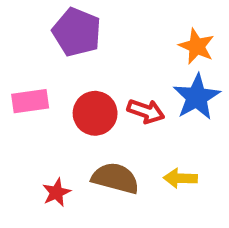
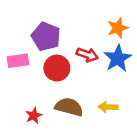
purple pentagon: (77, 32) -> (46, 36), moved
orange star: (197, 46) -> (118, 28), turned 30
red arrow: (146, 111) -> (87, 55), moved

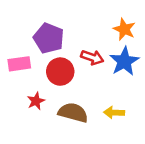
orange star: (118, 28) -> (124, 29), turned -30
red star: (34, 115) -> (36, 101), moved

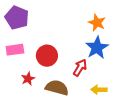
purple pentagon: (49, 38) -> (17, 18), moved
red arrow: (92, 57) -> (80, 68), moved, turned -78
yellow arrow: (114, 113) -> (99, 90), moved

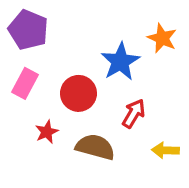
blue star: (97, 48) -> (120, 62), moved
pink rectangle: (15, 50) -> (25, 83), turned -54

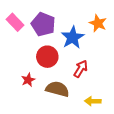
purple pentagon: (28, 30) -> (43, 24), moved
pink rectangle: (25, 83) -> (15, 22), moved, turned -72
yellow arrow: (165, 150) -> (93, 101), moved

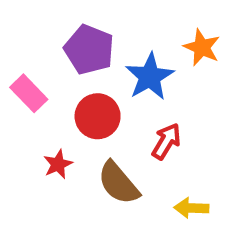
pink rectangle: (15, 22) -> (29, 93), moved
brown semicircle: (57, 89) -> (118, 183), turned -145

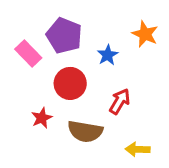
blue star: (150, 77) -> (108, 55), size x0.6
pink rectangle: (29, 93) -> (28, 54), moved
brown semicircle: (118, 183) -> (85, 131), turned -40

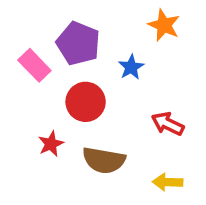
orange star: (145, 34) -> (164, 25), moved
red arrow: (120, 101) -> (168, 124), moved, turned -95

